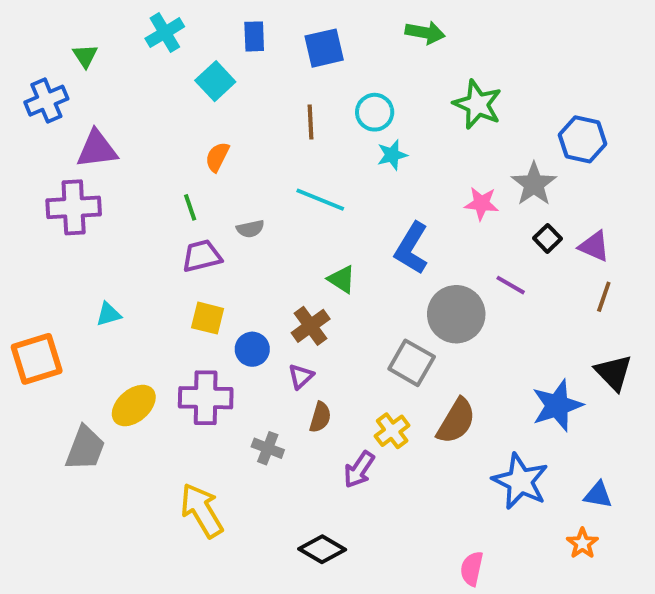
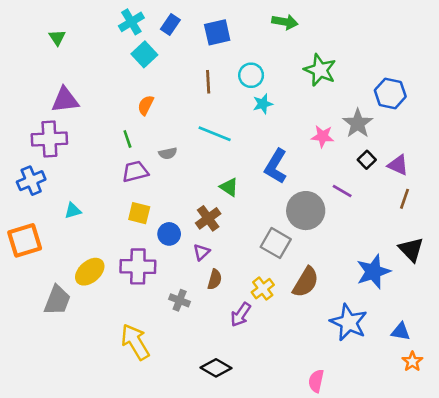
cyan cross: (165, 33) -> (131, 22), moved
blue rectangle: (254, 36) -> (170, 25), turned 36
blue cross: (46, 101) -> (31, 181), moved
orange star: (582, 543) -> (412, 361), moved

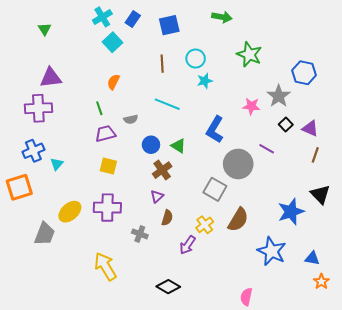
blue cross: (31, 181) -> (33, 151), moved
cyan triangle: (73, 211) -> (57, 164), turned -32
blue circle: (169, 234) -> (151, 145), moved

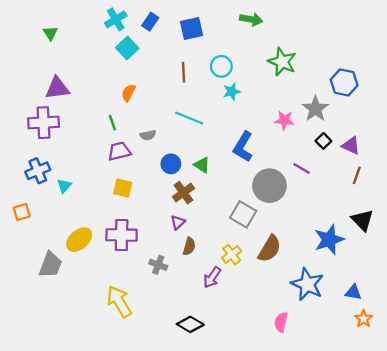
orange square: (19, 187) -> (22, 212), size x0.6
pink semicircle: (246, 297) -> (281, 322), moved

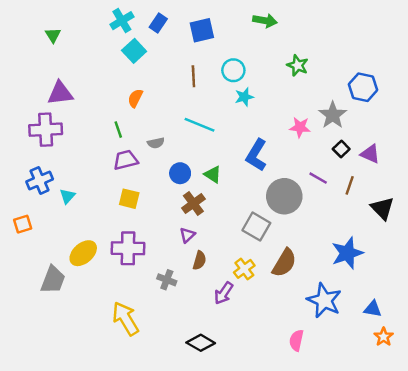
green star: (282, 62) -> (298, 65), size x0.7
brown line: (357, 175) -> (350, 185), moved
black triangle: (362, 220) -> (382, 208), moved

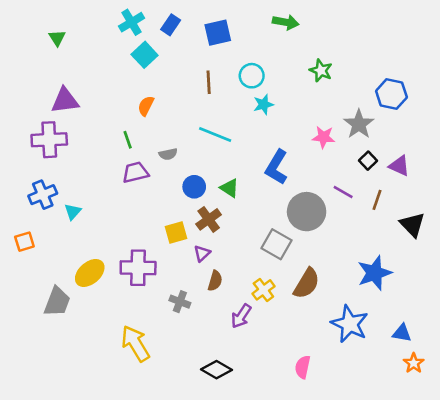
yellow square: (129, 199) -> (176, 232), moved, turned -30
pink semicircle: (296, 340) -> (303, 367), moved

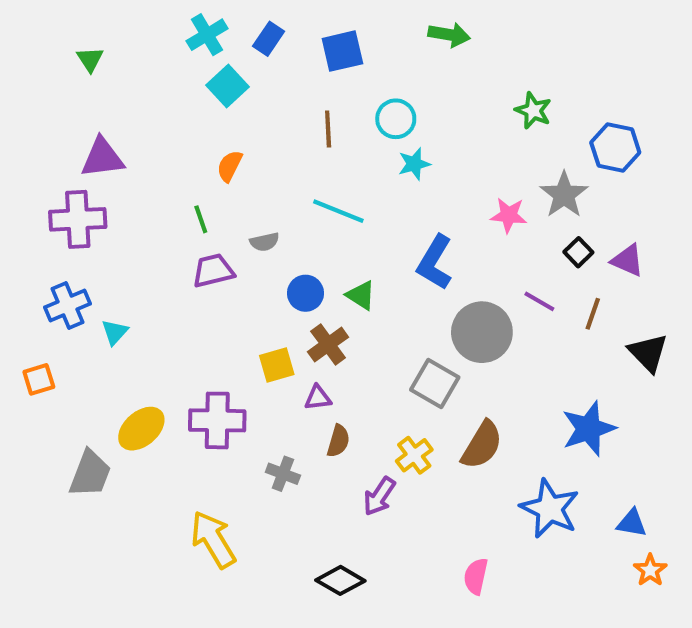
green star: (321, 71) -> (533, 111), moved
purple triangle: (202, 253) -> (318, 398), turned 36

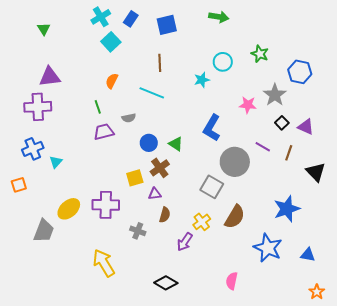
cyan circle: (396, 119) -> (223, 62), moved
cyan line: (338, 211) -> (152, 93), moved
orange star: (650, 570) -> (317, 292), moved

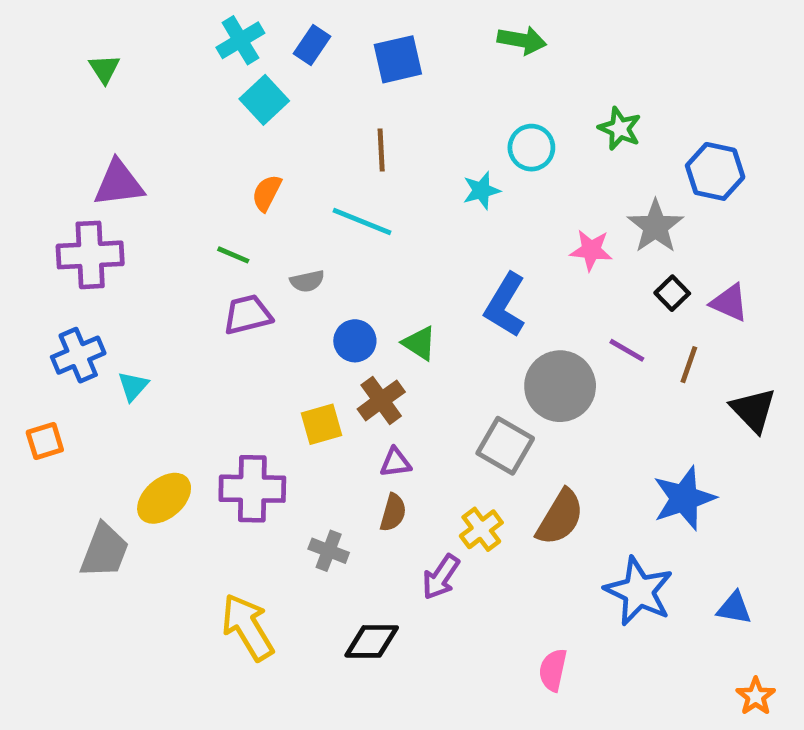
green line: (98, 107) -> (233, 255), turned -48
purple triangle: (155, 194) -> (395, 462), moved
black diamond: (166, 283) -> (372, 641), moved, turned -30

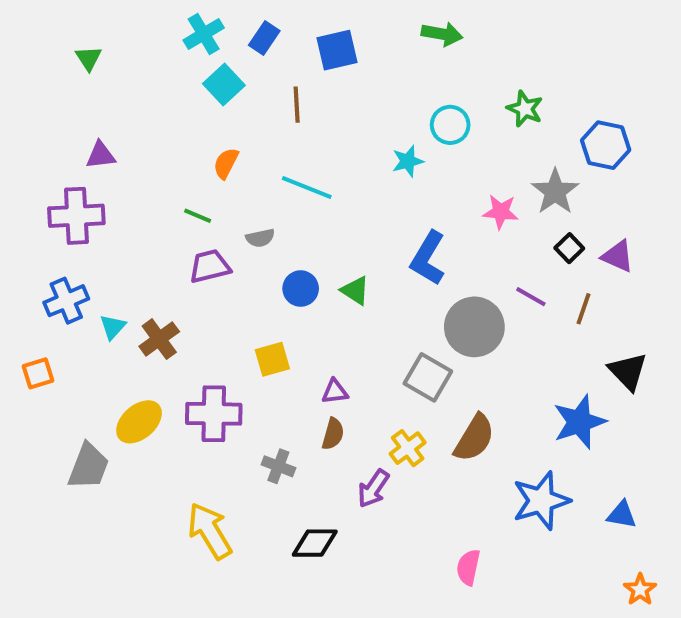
brown line: (381, 150) -> (297, 105), moved
purple triangle: (119, 183) -> (101, 155), size x0.7
brown cross: (381, 400) -> (159, 339), moved
black triangle: (753, 410) -> (628, 371), moved
blue star: (639, 591) -> (541, 501), turned 30

